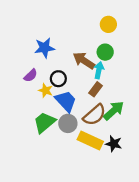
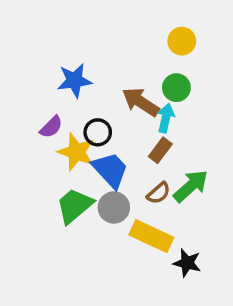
yellow star: (46, 90) -> (76, 152), size x1.5
brown semicircle: (95, 115) -> (159, 193), size x0.6
black star: (114, 144) -> (187, 263), moved

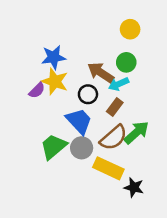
cyan arrow: (166, 118) -> (119, 84), turned -126
black circle: (98, 132) -> (88, 94), moved
yellow star: (76, 152) -> (55, 82), moved
brown semicircle: (159, 193) -> (113, 138), size x1.6

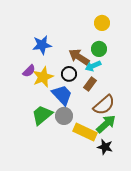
yellow star: (55, 82) -> (43, 77), moved, turned 30
green arrow: (136, 133) -> (106, 124), moved
brown semicircle: (113, 138) -> (104, 105), moved

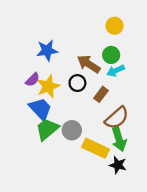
cyan arrow: (93, 66) -> (116, 71), moved
blue trapezoid: (62, 95) -> (40, 109), moved
green arrow: (106, 124) -> (119, 139), turned 115

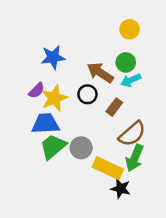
blue trapezoid: (40, 109) -> (45, 124), turned -50
green arrow: (119, 139) -> (135, 158), turned 40
black star: (118, 165) -> (121, 189), moved

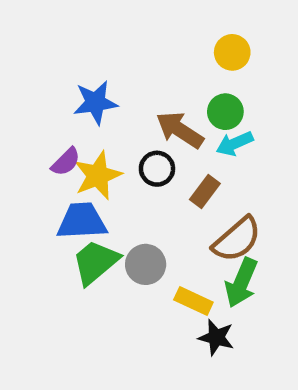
yellow rectangle: (108, 168) -> (193, 301), size x0.7

